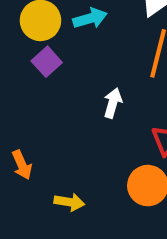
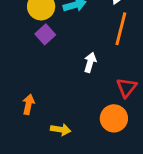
orange arrow: (22, 165) -> (28, 104), turned -144

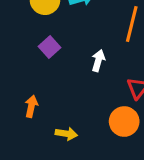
purple square: (45, 34) -> (50, 47), moved

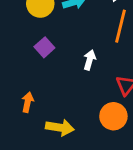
yellow arrow: (66, 134) -> (60, 127), size x1.4

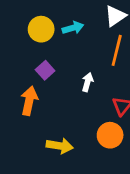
orange arrow: (28, 102) -> (29, 101), moved, size x1.5

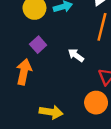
white arrow: (87, 82) -> (76, 55), turned -70

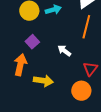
yellow arrow: (51, 112) -> (43, 81), moved

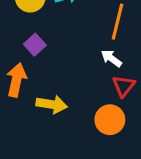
white arrow: (64, 51) -> (111, 58), moved

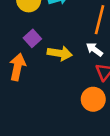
yellow arrow: (52, 104) -> (60, 53), moved

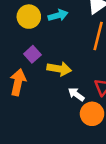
white arrow: (94, 50) -> (76, 94), moved

